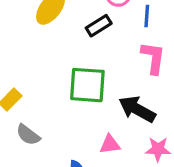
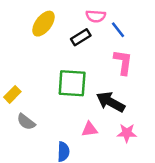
blue line: (147, 16) -> (118, 30), turned -42

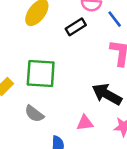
green square: (72, 83) -> (41, 74), moved
gray semicircle: (26, 122) -> (34, 114), moved

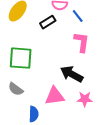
pink triangle: (85, 123) -> (55, 96), size x1.5

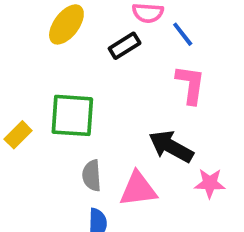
gray semicircle: (16, 89) -> (92, 176), moved, turned 49
pink star: (85, 99) -> (210, 183), moved

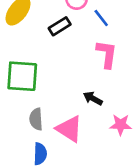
black arrow: (171, 146) -> (93, 98), size x0.6
pink triangle: (138, 189) -> (69, 129), turned 40

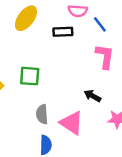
black rectangle: (60, 26) -> (63, 32), turned 30
green square: (22, 76) -> (30, 76), size x0.7

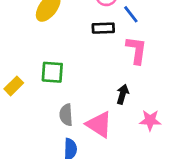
black rectangle: (63, 32) -> (103, 28), moved
black arrow: (92, 96) -> (123, 94), turned 77

